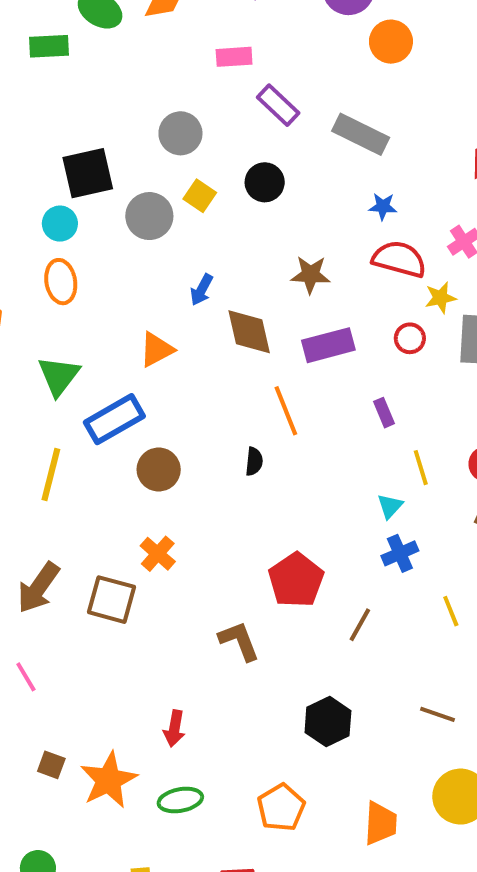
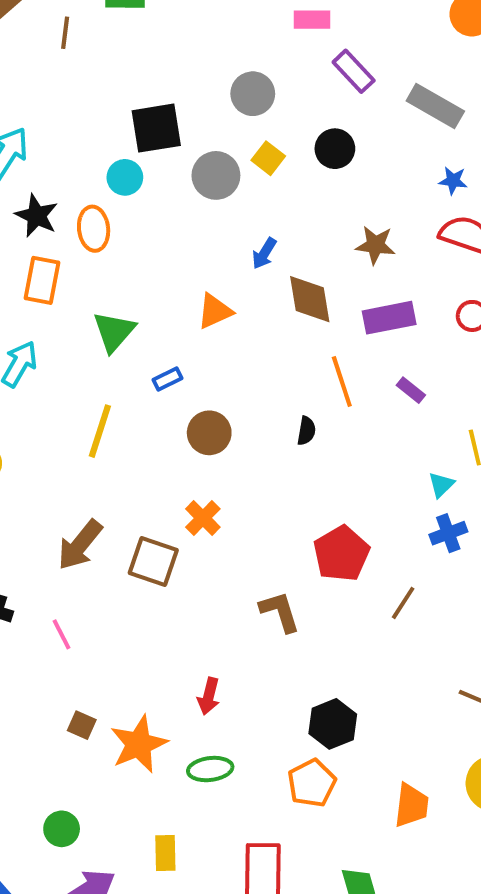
orange ellipse: (61, 282) -> (94, 229), moved
purple rectangle: (384, 413) -> (411, 390), moved, turned -32
blue rectangle: (114, 419) -> (168, 379), size x0.5
black hexagon: (328, 722) -> (333, 724), moved

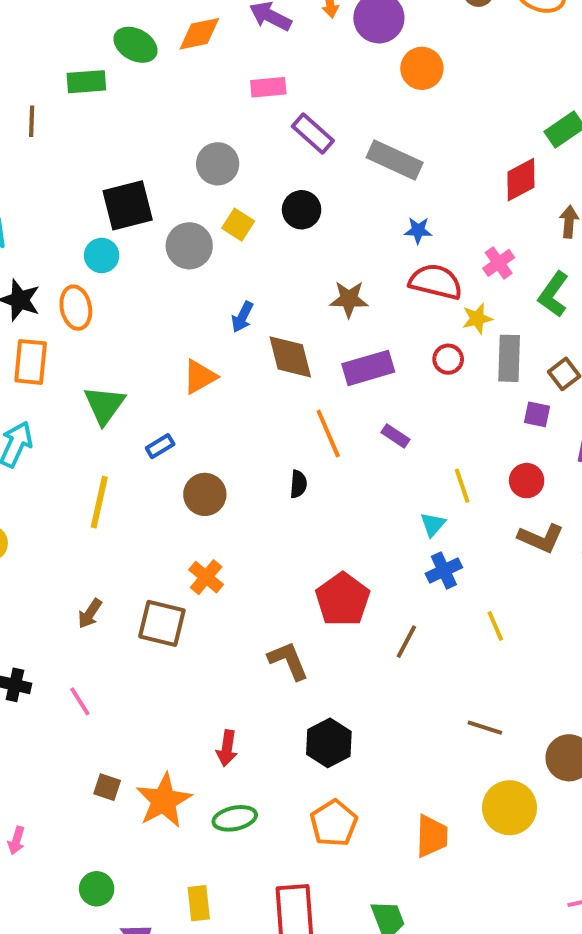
brown arrow: (80, 545) -> (90, 614), size x0.6
black hexagon: (333, 724) -> (329, 743), moved

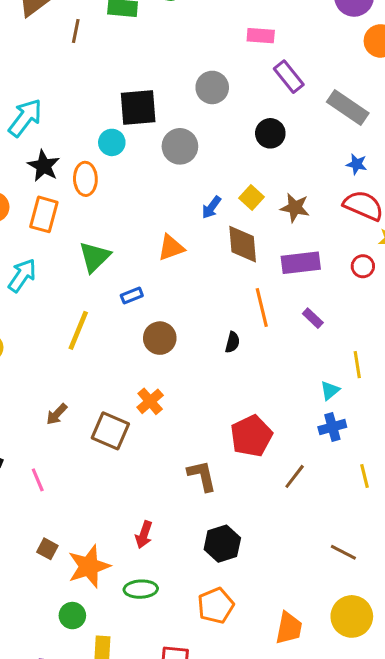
yellow square: (238, 225) -> (251, 198), moved
green circle: (97, 889) -> (72, 616), moved

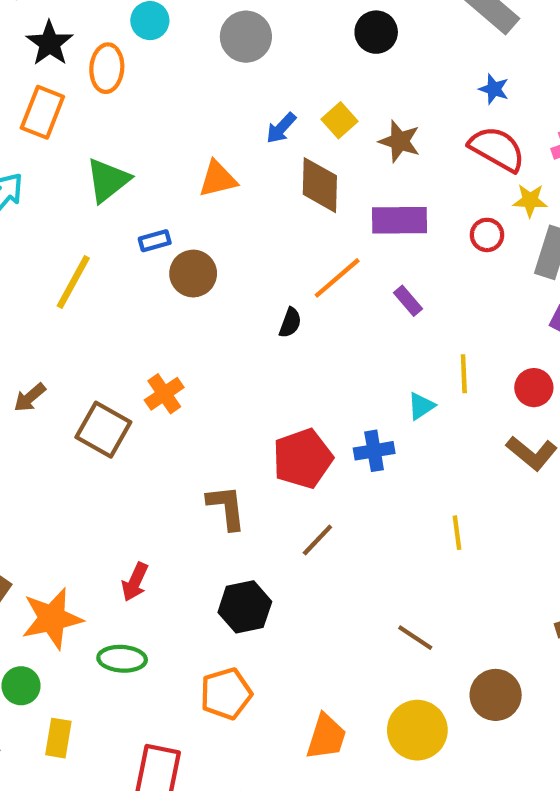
orange line: (262, 308) -> (337, 278), turned 57
brown circle: (160, 338) -> (193, 274), moved
blue cross: (332, 427) -> (374, 451), moved
brown line: (295, 476) -> (317, 540), moved

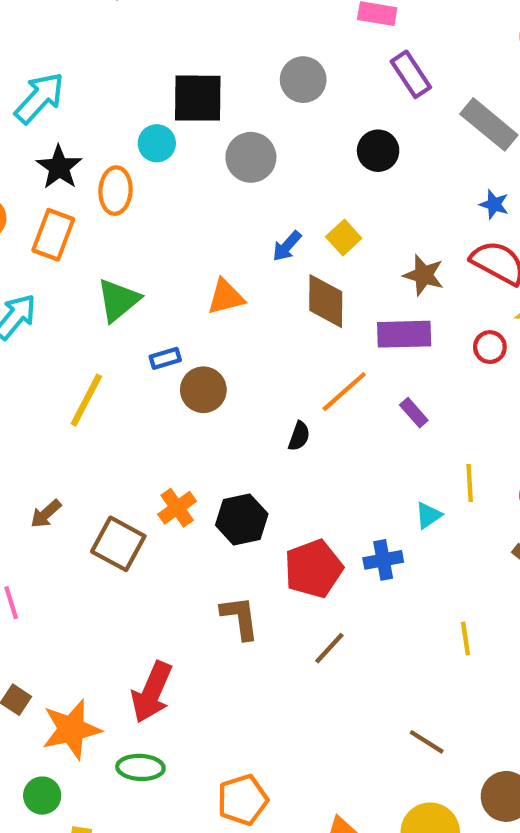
brown star: (400, 141) -> (424, 275), moved
red arrow: (135, 582) -> (152, 692), size x1.6
black hexagon: (245, 607) -> (242, 520), moved

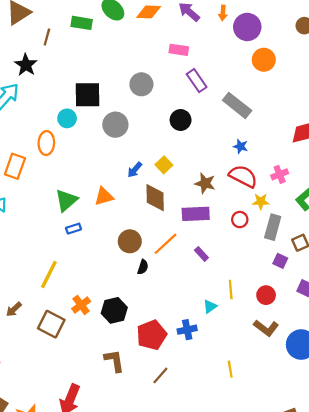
black star: (59, 167) -> (26, 65), moved
green triangle: (118, 300) -> (66, 200), moved
brown circle: (203, 390) -> (130, 241), moved
yellow line: (86, 400) -> (49, 275), moved

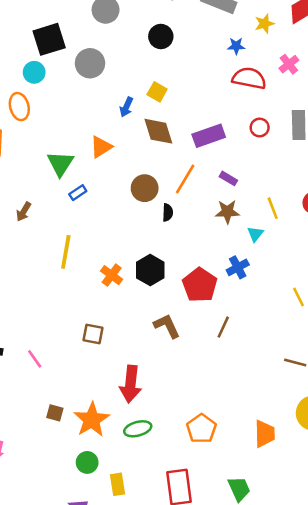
brown star: (205, 183) -> (227, 212), moved
yellow star: (261, 201) -> (264, 24), moved
brown arrow: (14, 309) -> (24, 212), moved
brown square: (51, 324) -> (93, 334), moved, size x0.7

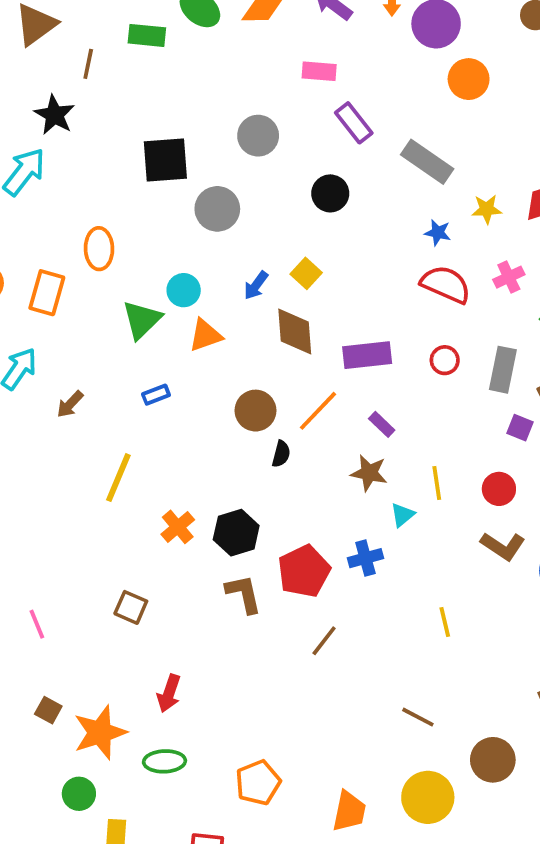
cyan circle: (34, 72) -> (184, 290), moved
green triangle: (60, 164) -> (142, 320), moved
brown L-shape: (167, 326) -> (244, 594), moved
red arrow: (130, 384) -> (169, 693), size x0.7

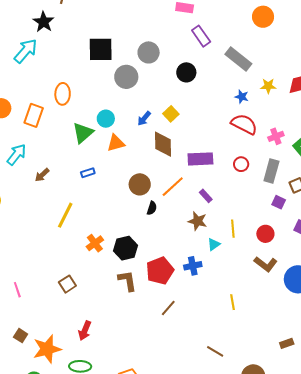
gray circle: (258, 136) -> (149, 52), moved
pink cross: (509, 277) -> (276, 136), moved
brown square: (131, 607) -> (67, 284), turned 30

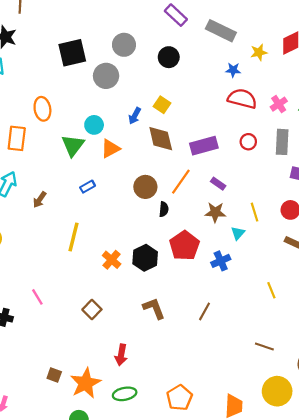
red pentagon: (160, 271) -> (184, 246), moved
brown L-shape: (127, 281) -> (154, 308), moved
pink line: (17, 290) -> (37, 297), moved

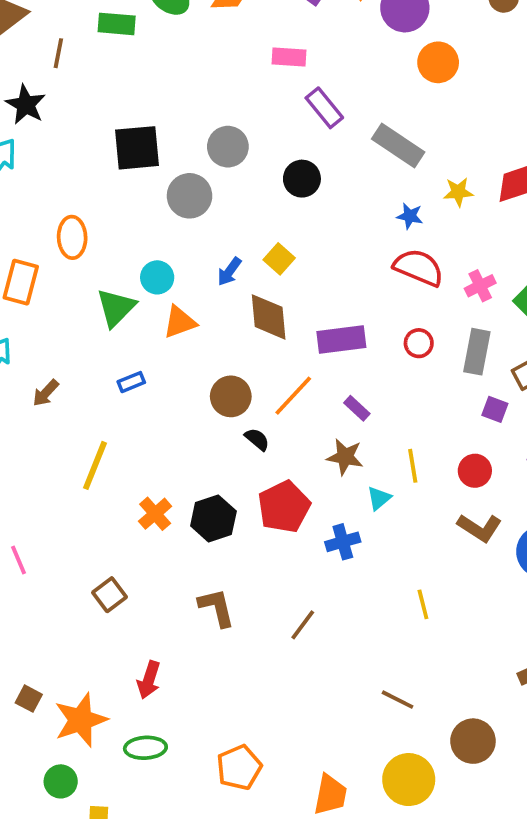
black semicircle: (164, 209) -> (257, 439), turned -64

